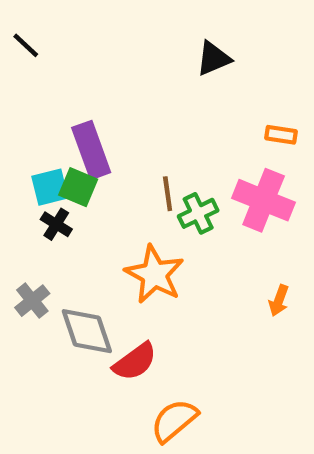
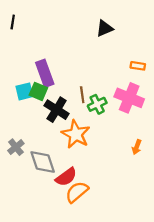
black line: (26, 45) -> (13, 22), turned 56
black cross: (56, 224) -> (57, 110), moved, size x1.6
orange semicircle: (174, 421) -> (77, 192), moved

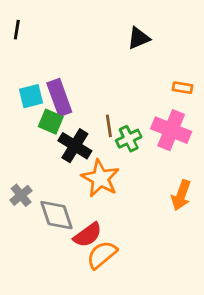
cyan square: (24, 91) -> (31, 96), moved
orange arrow: (137, 147) -> (181, 195), size x1.5

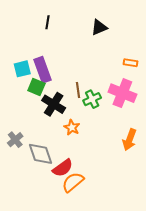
black line: (17, 30) -> (48, 22), moved
orange star: (100, 178) -> (72, 127), size x0.6

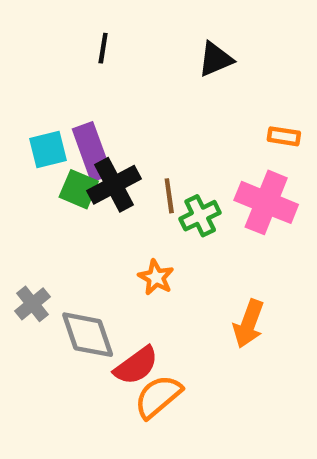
black cross: (54, 104) -> (114, 185), moved, turned 30
orange arrow: (130, 140) -> (249, 324), moved

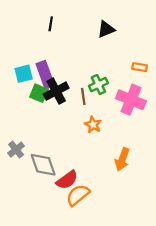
green cross: (200, 216) -> (98, 85), moved
orange star: (156, 277) -> (93, 125), moved

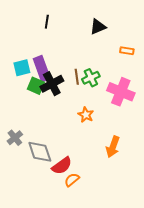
orange rectangle: (140, 67) -> (127, 51), moved
brown line: (83, 96) -> (77, 77), moved
orange semicircle: (78, 195) -> (72, 180), size x0.7

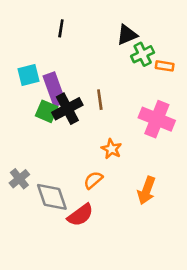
cyan square: (22, 68) -> (28, 75), moved
green cross: (91, 78) -> (143, 54), moved
orange semicircle: (72, 180) -> (93, 180), moved

